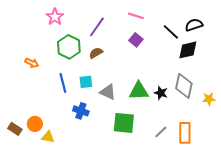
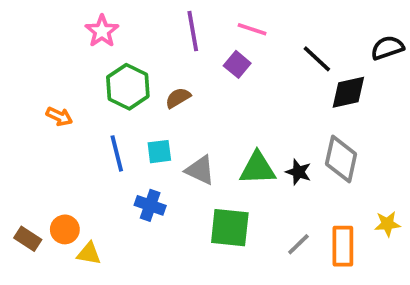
black semicircle: (194, 25) -> (387, 48), moved
purple line: (97, 27) -> (193, 31), moved, turned -45
purple square: (136, 40) -> (237, 64), moved
yellow star: (209, 99) -> (387, 224), moved

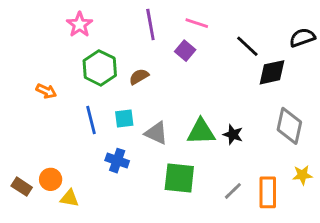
gray diamond: (341, 159) -> (289, 126), moved

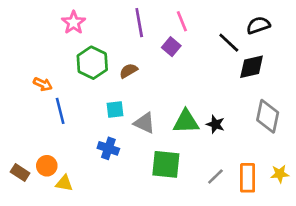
pink line: (197, 23) -> (182, 21), turned 50
black semicircle: (302, 38) -> (258, 25), moved
blue line: (91, 120) -> (60, 111), moved
yellow star: (302, 175) -> (280, 174), moved

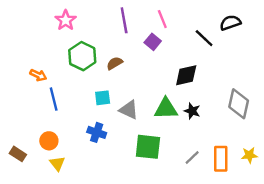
black diamond: (252, 67) -> (186, 75), moved
orange circle: (47, 166) -> (49, 141), moved
yellow triangle: (64, 183) -> (57, 163), turned 42

